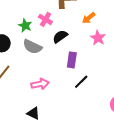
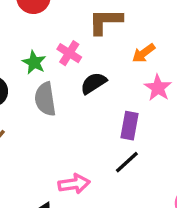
gray semicircle: (32, 47) -> (45, 99), turned 54
purple rectangle: (72, 60) -> (129, 126), moved
pink arrow: (40, 84) -> (74, 184), moved

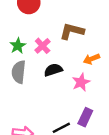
pink star: (158, 88) -> (81, 82), moved
purple rectangle: (129, 126) -> (85, 117), moved

